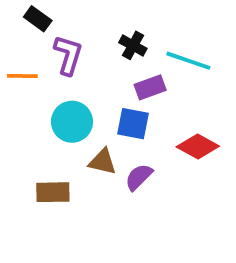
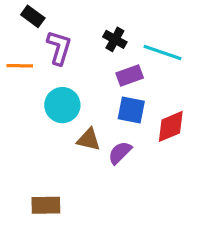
blue square: (133, 124) -> (131, 110), moved
red diamond: (198, 146) -> (171, 126), turned -52
brown rectangle: (53, 192) -> (46, 205), moved

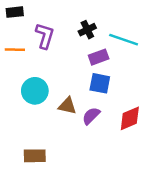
black rectangle: (33, 16) -> (15, 12), moved, turned -42
black cross: (115, 39) -> (87, 30), turned 35
cyan circle: (62, 105) -> (35, 91), moved
red diamond: (171, 126) -> (130, 118), moved

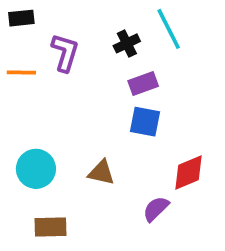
cyan line: (124, 40) -> (169, 29), moved, turned 44
cyan circle: (35, 91) -> (36, 169), moved
brown triangle: (67, 106) -> (101, 172), moved
purple semicircle: (91, 116) -> (156, 209), moved

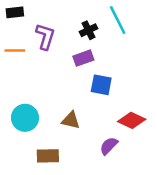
purple rectangle: (143, 83) -> (83, 58), moved
red diamond: (189, 172) -> (132, 120), turned 48
brown rectangle: (50, 227) -> (48, 156), moved

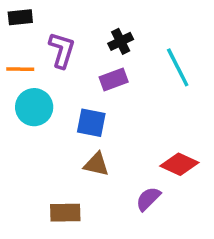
cyan line: (118, 20) -> (178, 67), moved
blue square: (101, 85) -> (91, 123), moved
cyan circle: (25, 118) -> (34, 107), moved

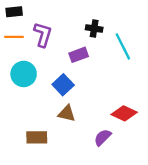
black cross: (121, 41) -> (94, 29), moved, turned 35
orange line: (20, 69) -> (14, 37), moved
blue square: (91, 123) -> (63, 85), turned 36
brown rectangle: (65, 213) -> (37, 137), moved

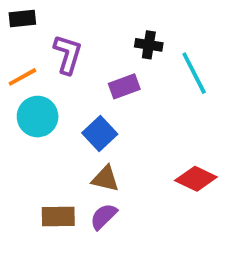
orange line: (14, 37) -> (22, 77), moved, turned -30
purple semicircle: (103, 137) -> (104, 216), moved

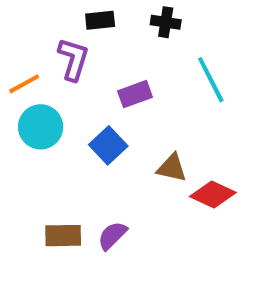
black rectangle: (22, 18) -> (100, 20), moved
black cross: (149, 45) -> (166, 22), moved
brown triangle: (105, 179) -> (172, 168), moved

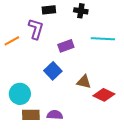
cyan line: (211, 80) -> (103, 39), turned -60
cyan circle: (41, 127) -> (20, 94), moved
purple semicircle: (112, 236) -> (55, 115), turned 49

